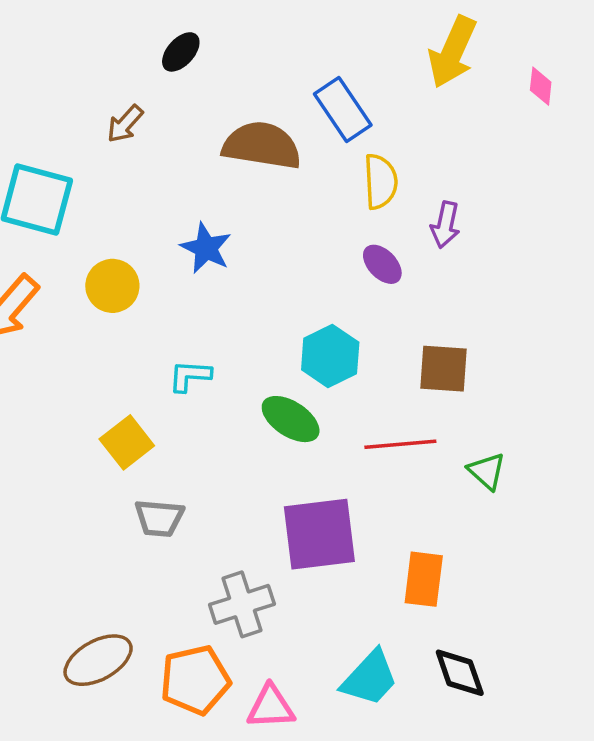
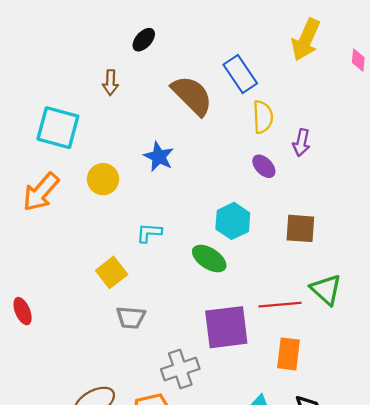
brown arrow: (125, 124) -> (110, 83), turned -40
brown semicircle: (262, 146) -> (192, 95), turned 36
red line: (400, 444) -> (280, 305), moved
green triangle: (487, 471) -> (326, 290), size x1.4

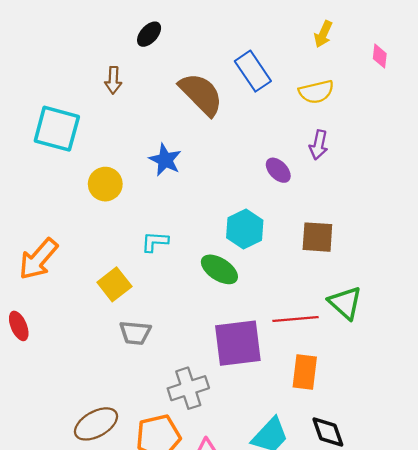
yellow arrow: (306, 40) -> (323, 34), size x0.6
yellow semicircle: (263, 117) -> (316, 92), moved, turned 80
orange arrow: (41, 192) -> (38, 259), moved

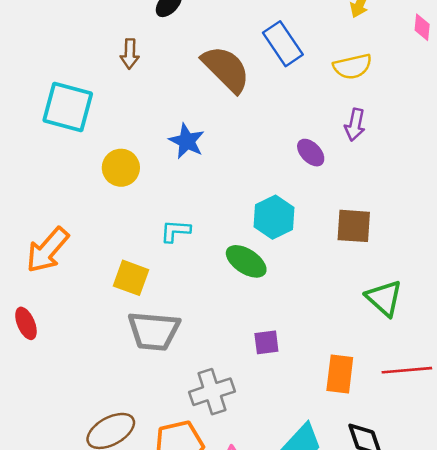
yellow square: (114, 284) -> (131, 278), turned -32
red line: (296, 319) -> (407, 370), moved
gray trapezoid: (135, 333) -> (154, 331), size x1.5
purple square: (238, 343) -> (266, 342), size x0.5

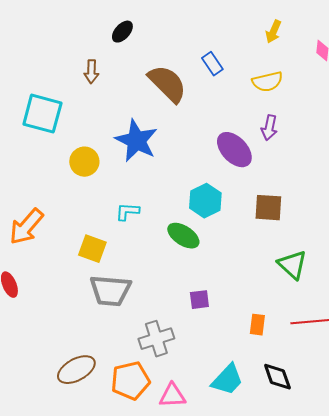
blue rectangle: (283, 44) -> (212, 64), size x0.7
blue star: (187, 141) -> (136, 141), size x1.5
purple ellipse: (311, 153) -> (234, 150), size x1.6
orange rectangle: (340, 374) -> (257, 325), size x0.7

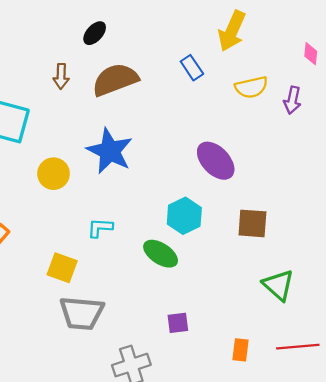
yellow arrow: (273, 32) -> (232, 31), moved, size x1.6
brown semicircle: (167, 84) -> (115, 80), moved, turned -66
purple arrow: (269, 128) -> (292, 100), moved

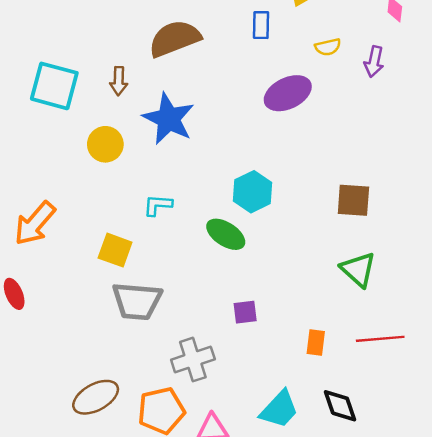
blue rectangle: (192, 68) -> (261, 25), turned 35
brown arrow: (61, 76) -> (119, 81), moved
yellow semicircle: (251, 87) -> (328, 47), size x0.7
purple ellipse: (216, 161) -> (288, 93), moved, turned -72
brown square: (252, 223) -> (353, 200), moved

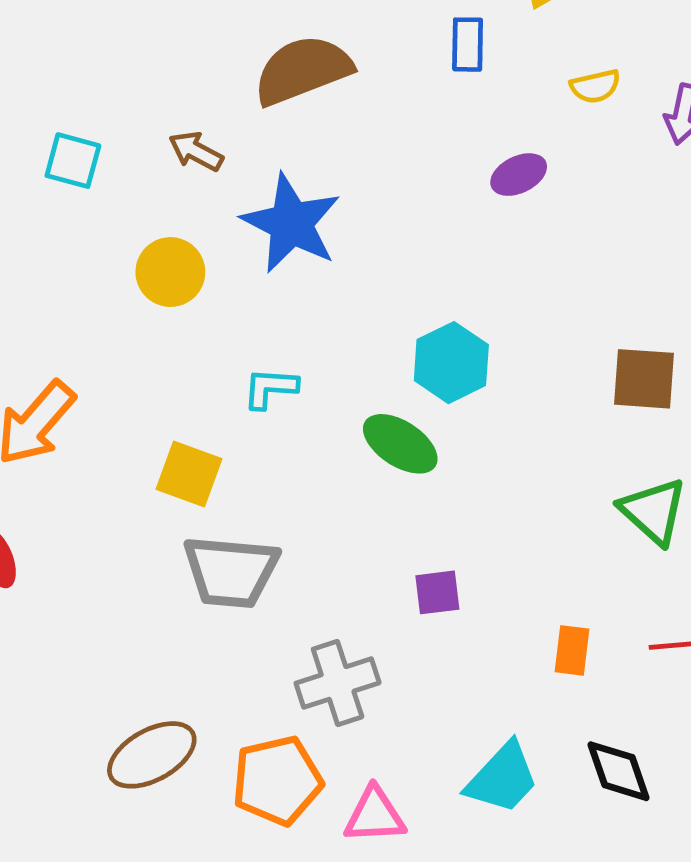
brown arrow: (119, 81) -> (196, 151), turned 116
cyan square: (54, 86) -> (73, 161), size x0.6
purple ellipse: (288, 93) -> (519, 175), size x0.6

